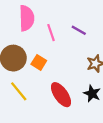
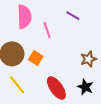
purple line: (79, 30) -> (73, 16), moved

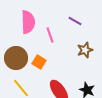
brown star: (88, 59) -> (85, 50), moved

